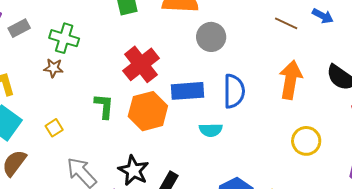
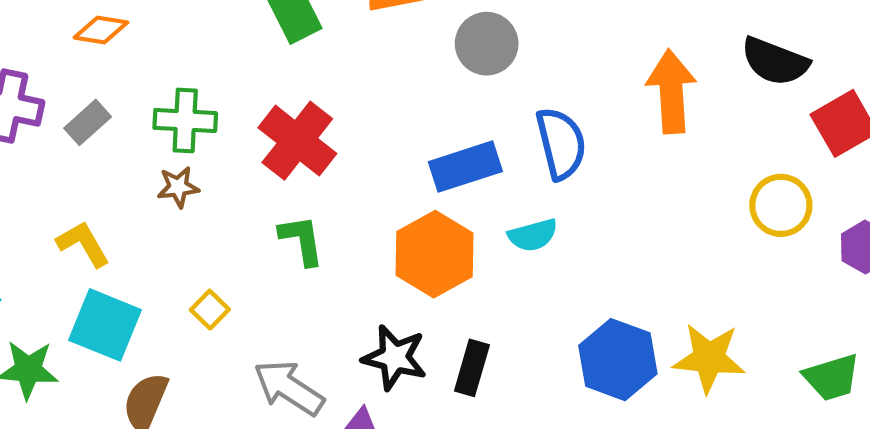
red cross: (141, 64) -> (297, 141), moved
orange hexagon: (148, 111) -> (435, 254), moved
yellow circle: (306, 141) -> (781, 205), moved

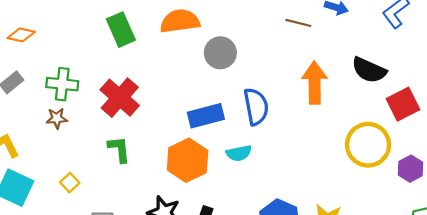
yellow circle: (781, 205) -> (368, 145), size x1.4

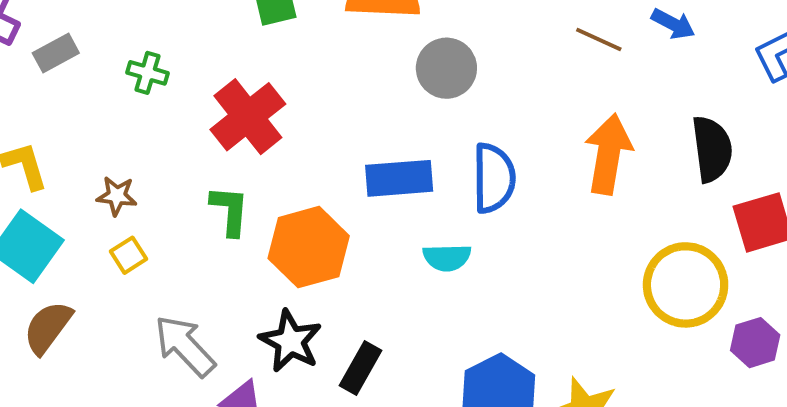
black semicircle: (369, 70) -> (712, 149), turned -132
green cross: (62, 84) -> (147, 73), size x0.7
brown star: (57, 118) -> (117, 196), moved
orange hexagon: (188, 160) -> (309, 247), moved

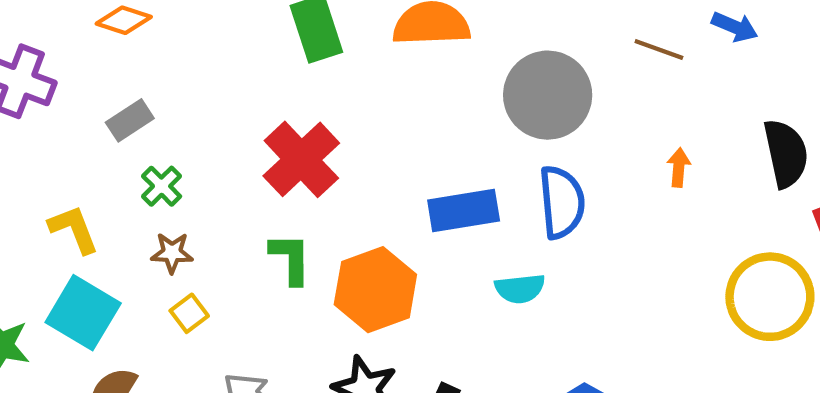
gray rectangle: (56, 53) -> (130, 120), moved
gray circle: (446, 68) -> (548, 95), moved, size x1.4
green cross: (147, 73) -> (162, 186), moved, turned 33
orange arrow: (608, 154) -> (679, 167), size x0.5

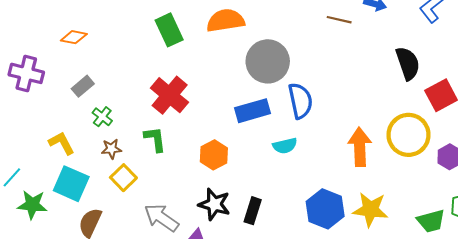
gray circle: (548, 95) -> (268, 61), moved
orange arrow: (679, 167) -> (360, 147), moved, size x2.0
green L-shape: (290, 258) -> (155, 139), moved
orange hexagon: (375, 290) -> (214, 155), size x0.7
yellow square: (189, 313) -> (123, 178), size x1.4

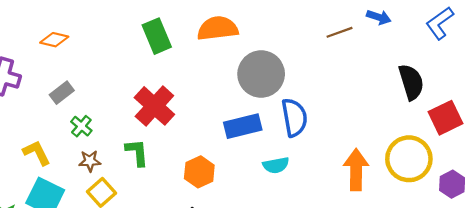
brown line: (339, 20) -> (339, 32), turned -35

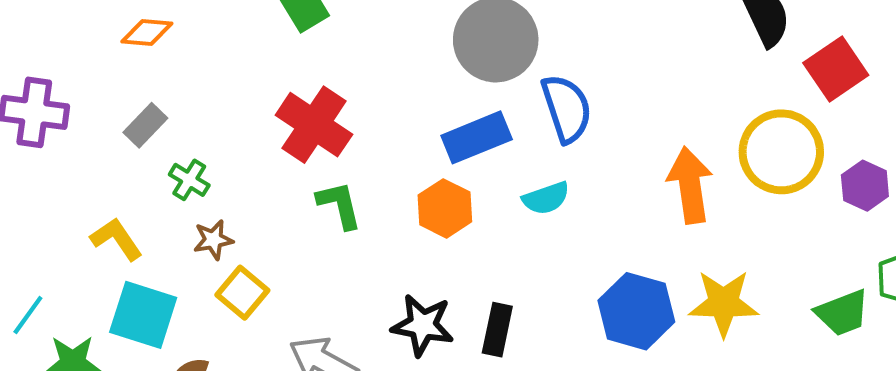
orange diamond: (54, 40) -> (147, 32), moved
green L-shape: (137, 152) -> (339, 205), moved
orange hexagon: (199, 172) -> (445, 208), moved

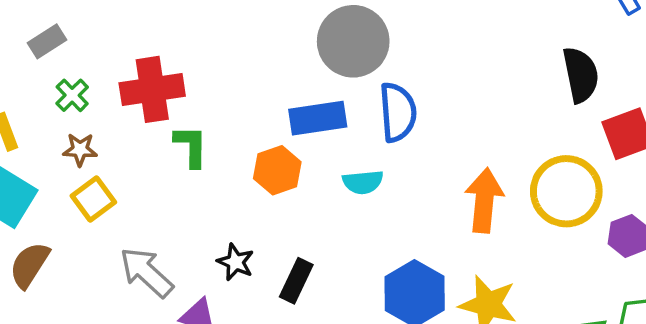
red cross: (314, 125) -> (152, 89), moved, turned 34
black star: (423, 325) -> (235, 262), size x0.7

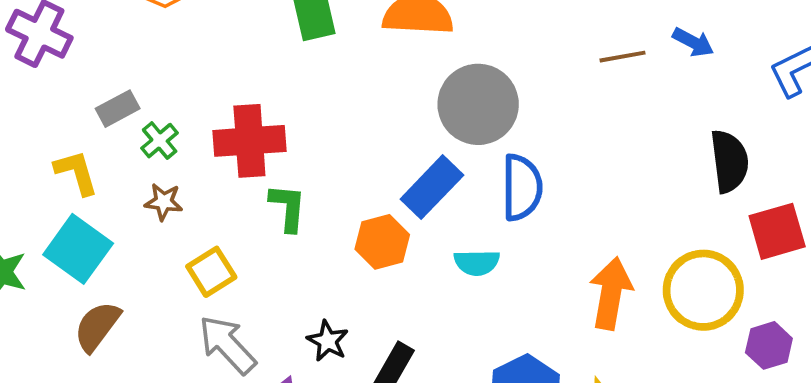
gray rectangle: (47, 41) -> (118, 109), moved
blue rectangle: (318, 118) -> (432, 187), turned -42
yellow square: (93, 199) -> (211, 272), moved

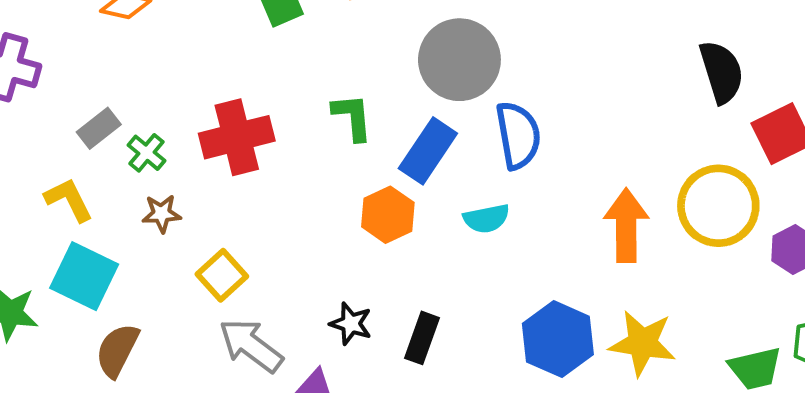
green L-shape: (288, 208) -> (352, 117), moved

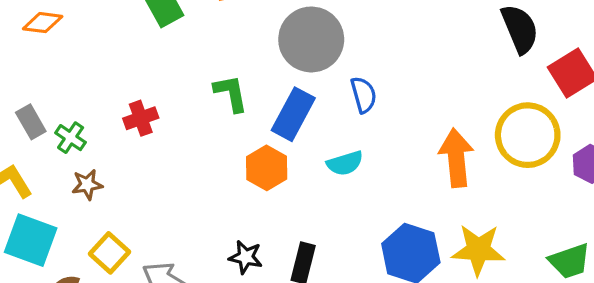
gray rectangle: (99, 128) -> (31, 122), turned -76
blue semicircle: (518, 135) -> (364, 95), size x0.7
red cross: (237, 137) -> (141, 118), size x0.6
yellow square: (222, 275) -> (110, 253), moved

